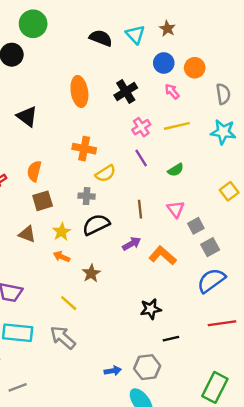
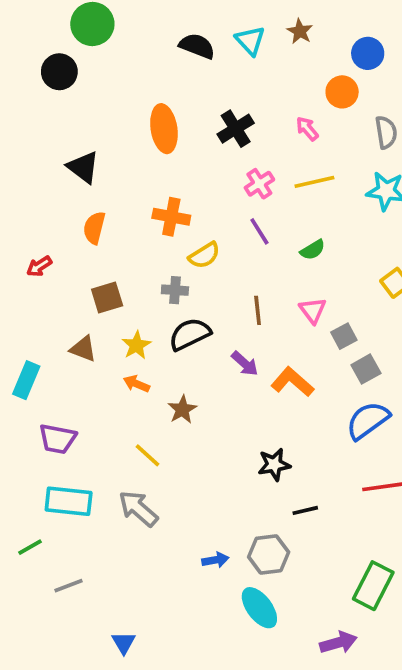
blue circle: (164, 63) -> (368, 53), moved
orange semicircle: (34, 171) -> (94, 228), moved
purple arrow: (132, 244) -> (245, 364), turned 72

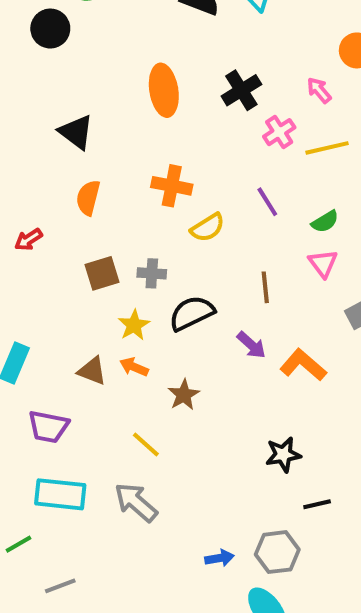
pink cross: (259, 184) -> (279, 132), moved
gray cross: (175, 290) -> (152, 273), moved
pink triangle: (313, 310) -> (323, 263), moved
brown triangle: (83, 349) -> (92, 371), moved

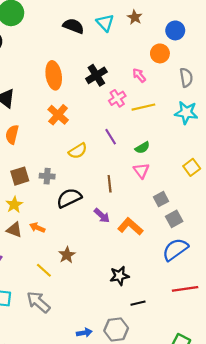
orange cross: (172, 186) -> (58, 115), moved, turned 30
yellow star: (134, 325) -> (14, 205), moved
brown star: (184, 395) -> (67, 255), moved

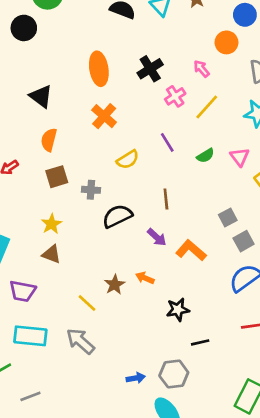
yellow line: (143, 107) -> (207, 107), turned -35
pink triangle: (141, 171) -> (240, 157), moved
brown square: (20, 176) -> (57, 177), moved
orange arrow: (37, 228) -> (145, 278), moved

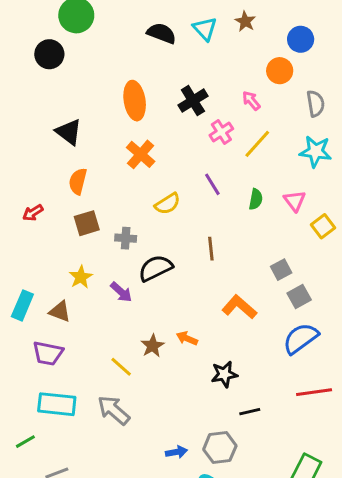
green semicircle: (205, 156) -> (256, 199), turned -48
purple arrow: (157, 237) -> (121, 292), moved
brown triangle: (51, 254) -> (60, 311), moved

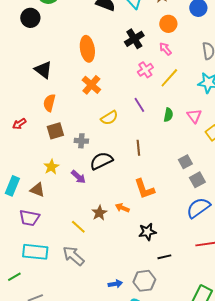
orange circle: (280, 71) -> (168, 24), moved
black cross: (193, 101) -> (134, 39), moved
orange L-shape: (239, 307) -> (144, 189), moved, turned -150

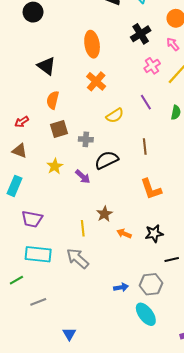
brown triangle: (37, 190) -> (20, 151), moved
orange arrow: (122, 208) -> (124, 234), moved
yellow line: (78, 227) -> (83, 228), turned 42

